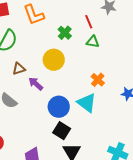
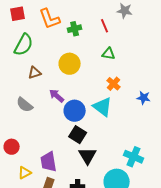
green cross: (65, 33) -> (75, 29), moved, turned 32
green triangle: (93, 42) -> (109, 54), moved
purple arrow: (36, 84) -> (57, 96), moved

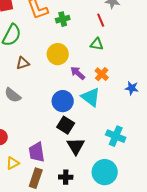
red line: (105, 26) -> (101, 20), moved
purple arrow: (57, 96) -> (78, 73), moved
cyan cross: (134, 157) -> (116, 136), moved

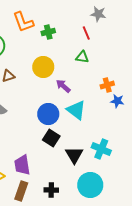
orange cross: (102, 74) -> (107, 85), moved, turned 32
black triangle: (76, 146) -> (74, 155), moved

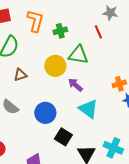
orange L-shape: (23, 22) -> (35, 21), turned -145
green triangle: (82, 57) -> (78, 55), moved, size x1.5
blue circle: (48, 114) -> (45, 113), moved

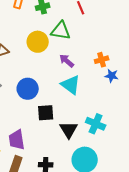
purple arrow: (75, 85) -> (67, 61), moved
black square: (63, 137) -> (46, 113), turned -36

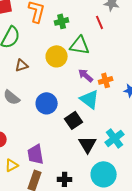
orange cross: (102, 60) -> (106, 80), moved
black square: (46, 113) -> (74, 120), moved, turned -30
cyan cross: (96, 124) -> (115, 138), turned 30

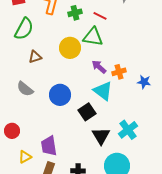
red line: (100, 22) -> (100, 16), moved, turned -40

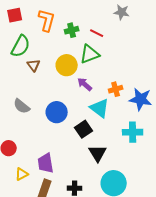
green triangle: (93, 37) -> (90, 54), turned -30
brown triangle: (35, 57) -> (34, 65), moved, turned -48
purple arrow: (99, 67) -> (85, 84), moved
blue star: (144, 82) -> (141, 99), size x1.6
cyan cross: (128, 130) -> (133, 132), moved, turned 36

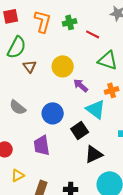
green cross: (72, 30) -> (70, 22), moved
green triangle: (90, 54) -> (108, 60), moved, turned 40
black triangle: (98, 153) -> (94, 154), turned 36
purple trapezoid: (46, 163) -> (42, 145), moved

